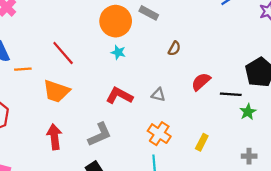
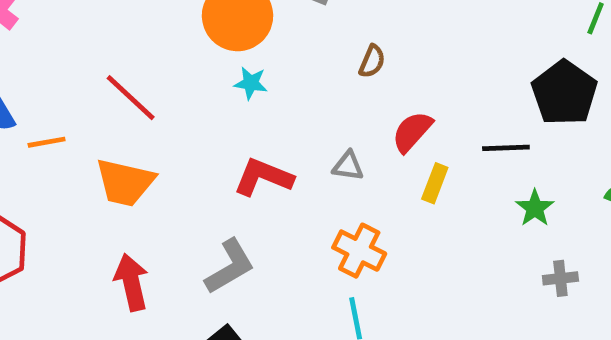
red semicircle: (201, 82) -> (412, 132), moved
green star: (248, 112) -> (535, 208), moved
yellow rectangle: (202, 142) -> (435, 183), moved

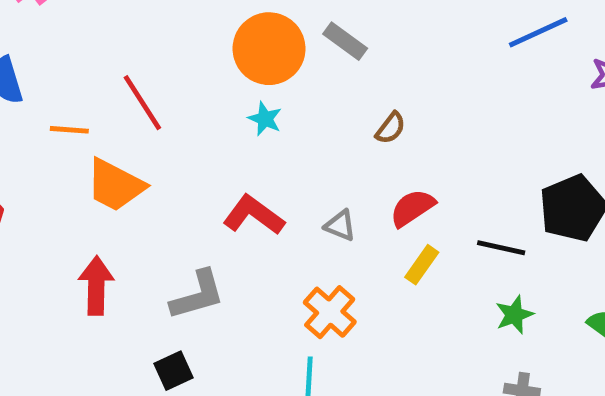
orange line: (47, 142) -> (69, 130), moved

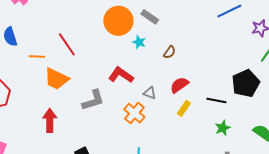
cyan star: (265, 119) -> (139, 42), moved
red L-shape: (254, 215) -> (121, 75), moved
gray L-shape: (198, 295) -> (93, 100), moved
orange cross: (330, 312) -> (134, 113), moved

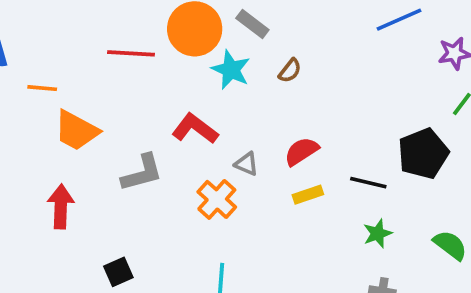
cyan star: (139, 42) -> (231, 70), size x1.5
red line: (67, 44) -> (131, 53), moved, turned -55
brown semicircle: (169, 52) -> (290, 71), moved
yellow rectangle: (184, 108) -> (308, 195), turned 35

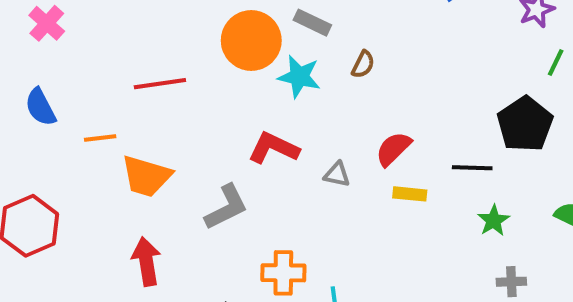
red line: (131, 53) -> (160, 84), moved
yellow rectangle: (308, 195) -> (410, 194), turned 36
orange cross: (217, 199) -> (283, 273), moved, turned -30

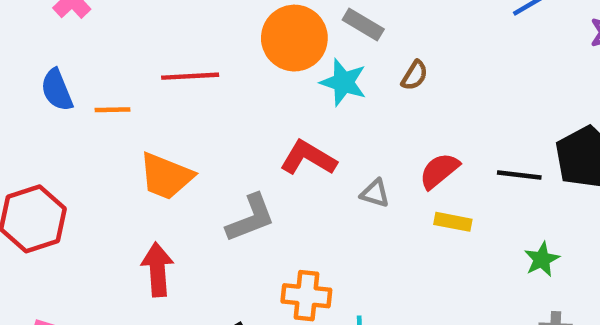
orange line: (100, 138) -> (112, 110), moved
black line: (472, 168) -> (519, 175), moved

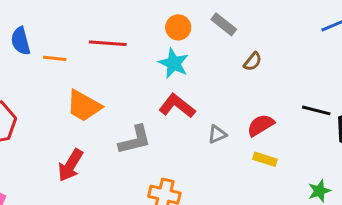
orange circle: (294, 38) -> (178, 27), size x0.6
cyan star: (343, 82) -> (174, 63), moved
black line: (519, 175) -> (316, 110), moved
gray triangle: (375, 193) -> (217, 134), turned -48
red arrow: (157, 270) -> (70, 165), turned -152

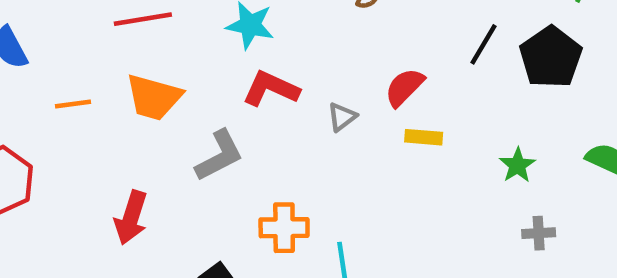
orange line: (55, 58) -> (73, 104), moved
orange trapezoid: (84, 106) -> (154, 97), moved
black line: (316, 110) -> (483, 44), turned -60

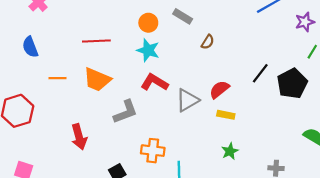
gray triangle: (342, 117) -> (187, 100), size x1.6
green star: (517, 165) -> (230, 151), moved
red arrow: (131, 218) -> (79, 137), turned -40

